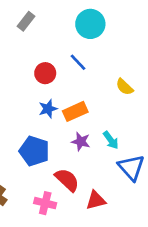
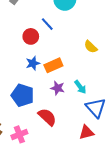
blue line: (78, 62) -> (47, 24), moved
red triangle: (96, 200) -> (86, 132), moved
pink cross: (45, 203) -> (19, 134), moved, turned -35

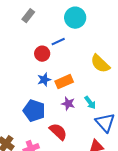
blue line: (47, 24) -> (58, 42), turned -72
yellow semicircle: (91, 47) -> (100, 64), size x1.5

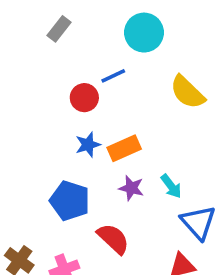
yellow semicircle: (100, 64) -> (187, 92), moved

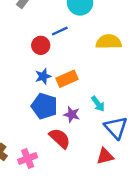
yellow semicircle: (187, 92) -> (109, 42), turned 135
purple star: (131, 188) -> (72, 114), moved
blue pentagon: (70, 201) -> (44, 106), moved

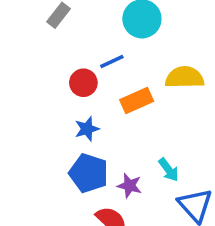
orange rectangle: (67, 79) -> (137, 100), moved

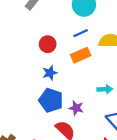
blue line: (112, 61) -> (81, 33), moved
cyan arrow: (169, 170) -> (105, 89), moved, turned -56

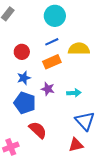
purple star: (76, 108) -> (48, 89), moved

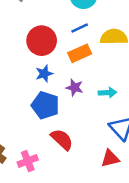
red circle: (22, 52) -> (42, 41), size x1.5

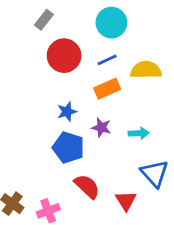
red circle: (42, 41) -> (64, 56), moved
red triangle: (110, 158) -> (126, 201), moved, turned -48

